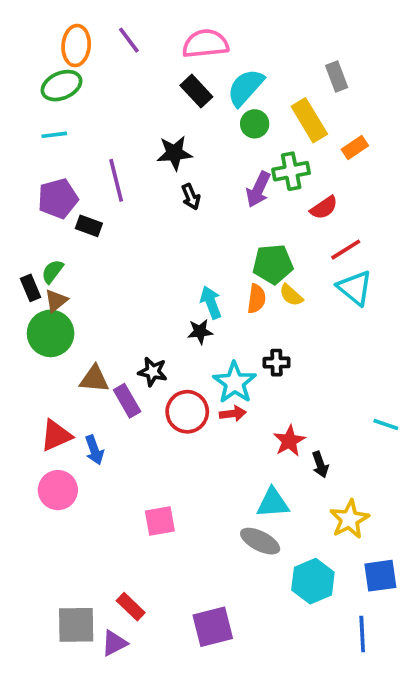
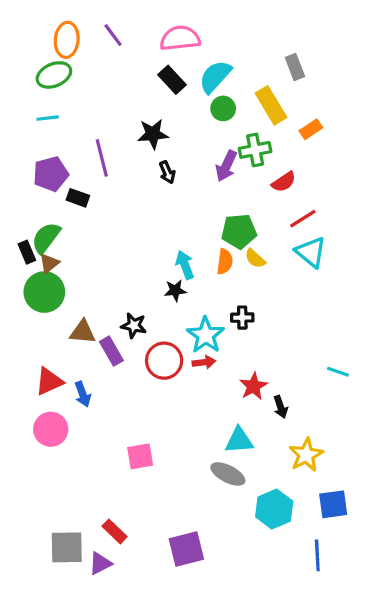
green semicircle: (52, 271) -> (46, 238), size x1.5

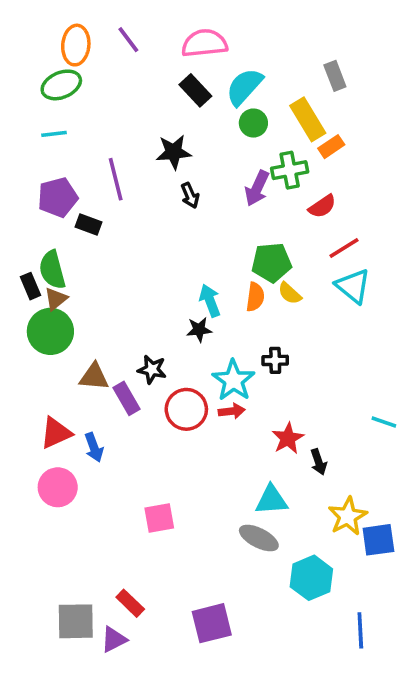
orange rectangle: (311, 129) -> (331, 147), moved
green semicircle: (46, 238) -> (52, 270), turned -52
blue square: (333, 504) -> (378, 540), moved

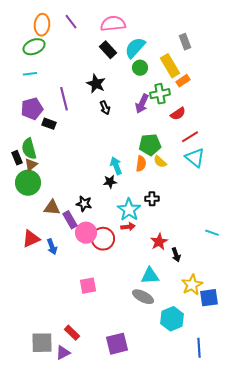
black star: (174, 152) -> (96, 84), turned 30
red circle: (186, 409) -> (103, 239), moved
pink circle: (58, 487) -> (86, 233), moved

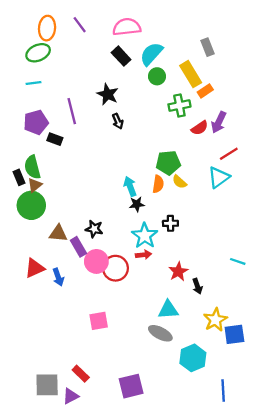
purple arrow: (142, 104) -> (219, 122), moved
red line: (190, 137) -> (229, 154), moved
cyan triangle: (195, 158) -> (219, 177), turned 45
black star: (110, 182) -> (137, 204), moved

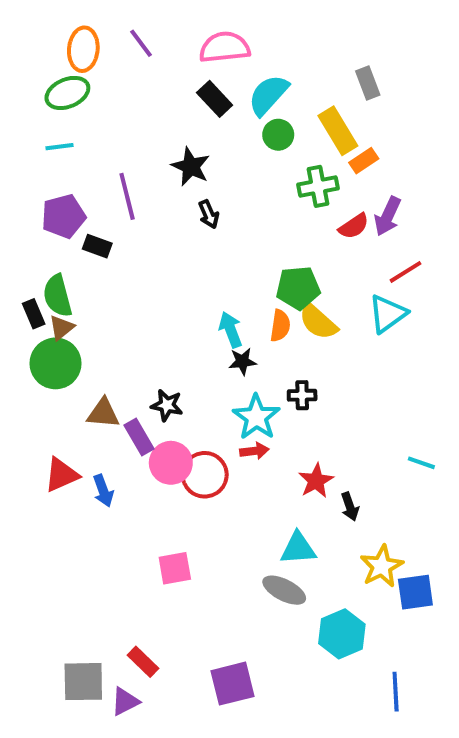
yellow semicircle: (179, 182) -> (318, 322), size x1.5

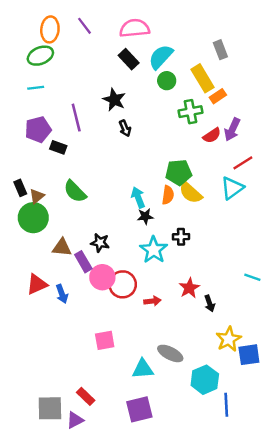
green semicircle: (57, 296) -> (75, 191), moved, turned -30
red arrow: (254, 451) -> (152, 301), moved
cyan triangle: (298, 548) -> (143, 369), moved
blue line: (396, 692) -> (226, 405), moved

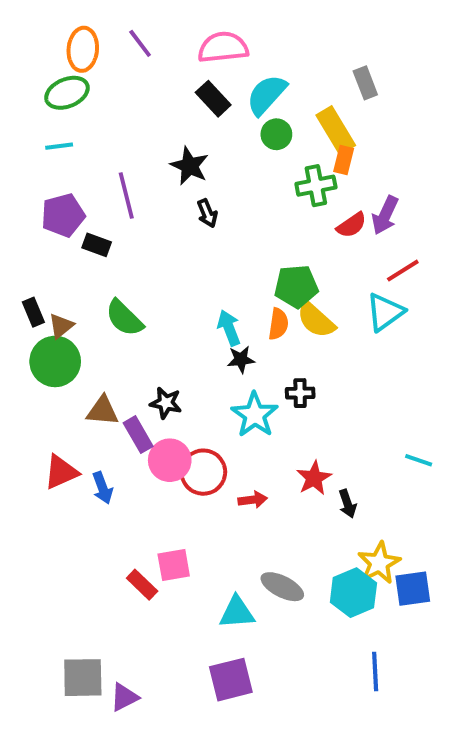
orange rectangle: (218, 96) -> (344, 160), moved, turned -42
cyan hexagon: (205, 380) -> (353, 593), moved
red rectangle: (86, 396) -> (142, 585), moved

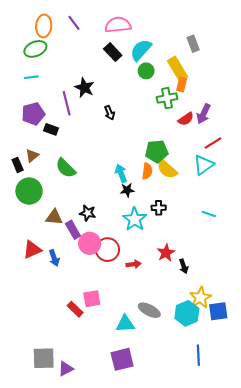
black star: (189, 166) -> (84, 88), moved
brown triangle: (61, 326) -> (32, 156), moved
cyan line: (419, 460) -> (209, 214), moved

